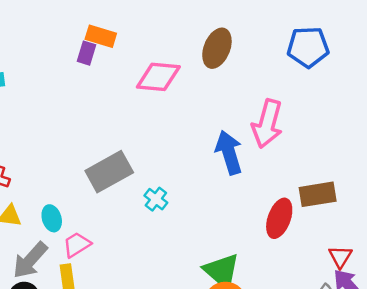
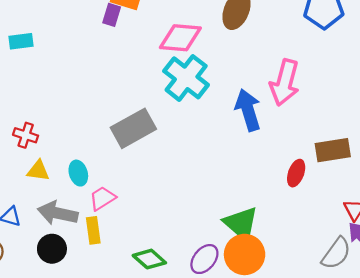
cyan cross: (156, 199) -> (186, 78), moved, size x2.0
red ellipse: (279, 218) -> (296, 173), size x0.7
gray arrow: (30, 260) -> (58, 213), turned 60

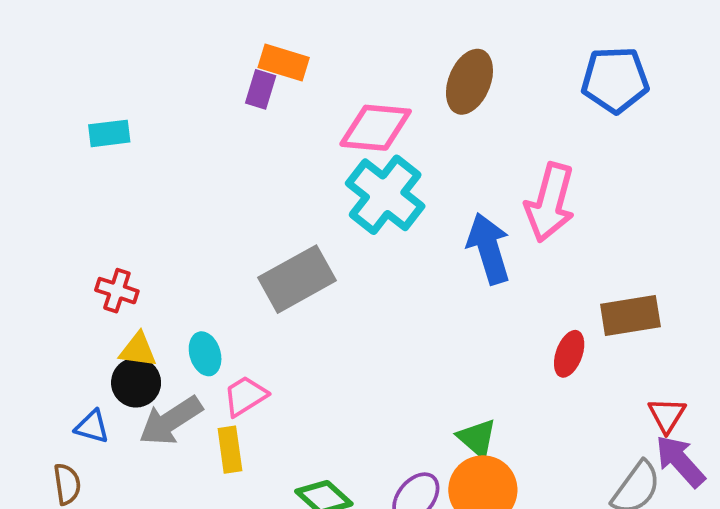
gray arrow: (58, 213) -> (171, 421), turned -45
green triangle: (241, 223) -> (477, 438), size x0.7
black circle: (52, 249) -> (136, 383), moved

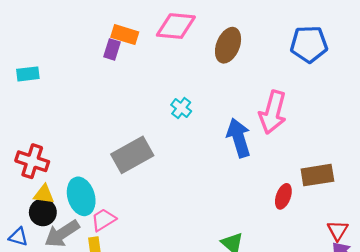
pink diamond: (376, 128) -> (176, 26), moved
cyan cross: (385, 195) -> (181, 108), size x0.5
red cross: (117, 291) -> (32, 161), size x1.4
cyan ellipse: (205, 354) -> (81, 196), size x1.6

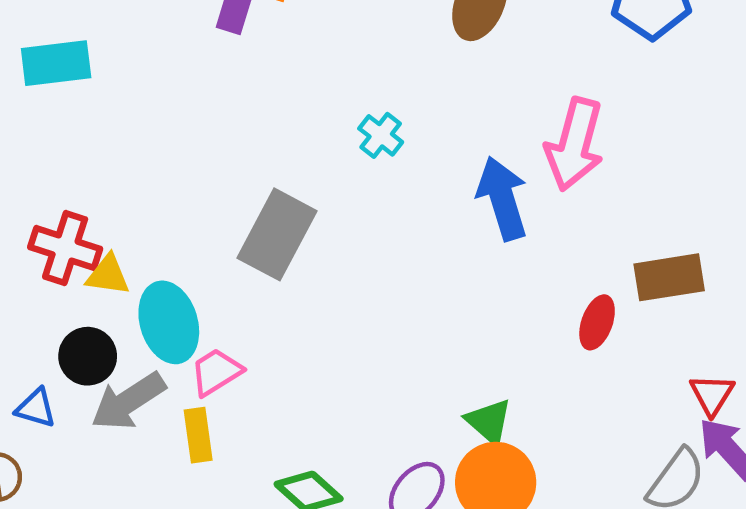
cyan rectangle: (28, 74) -> (56, 63), size x1.4
gray rectangle: (132, 155) -> (277, 234), turned -33
yellow triangle: (44, 194) -> (108, 275), moved

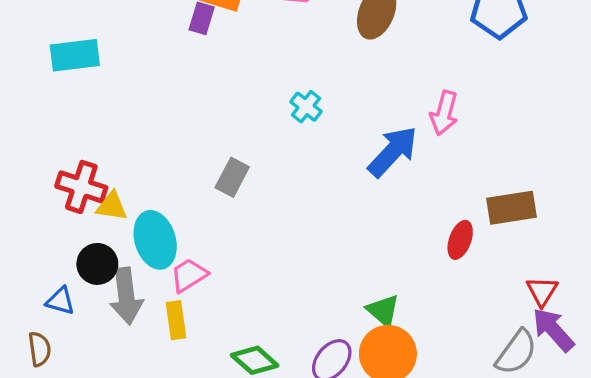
pink arrow: (575, 144) -> (444, 113), size x0.7
blue arrow: (502, 198) -> (393, 152), turned 60
gray rectangle: (277, 234) -> (232, 177), size x0.6
gray arrow: (128, 401) -> (126, 296), turned -64

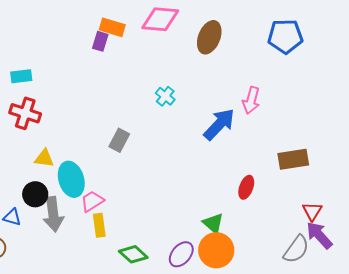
cyan rectangle: (75, 55) -> (21, 76), moved, size x0.7
red cross: (81, 187) -> (25, 113), moved
red ellipse: (460, 240) -> (246, 187), moved
yellow rectangle: (176, 320) -> (99, 225), moved

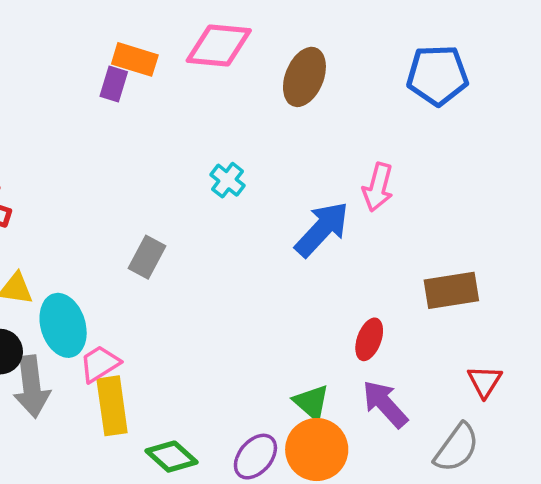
yellow rectangle: (99, 225) -> (112, 406), size x1.4
purple arrow: (319, 235) -> (385, 404), moved

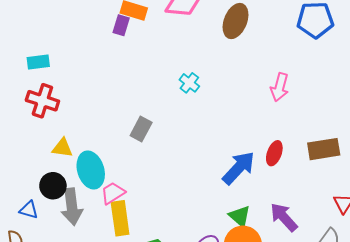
blue arrow: (322, 229) -> (239, 168), moved
red ellipse: (369, 339) -> (274, 153), moved

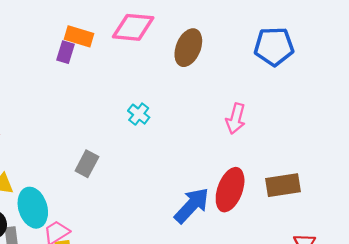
red ellipse: (274, 153) -> (230, 190), size x1.6

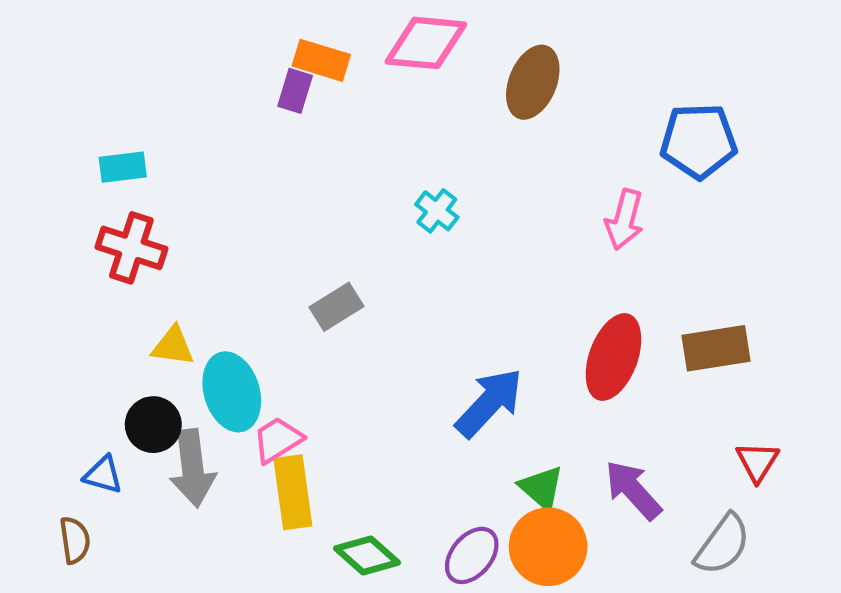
blue pentagon: (274, 46) -> (699, 141), moved
gray rectangle: (87, 164) -> (336, 307), turned 30
blue arrow: (192, 205) -> (489, 403), moved

